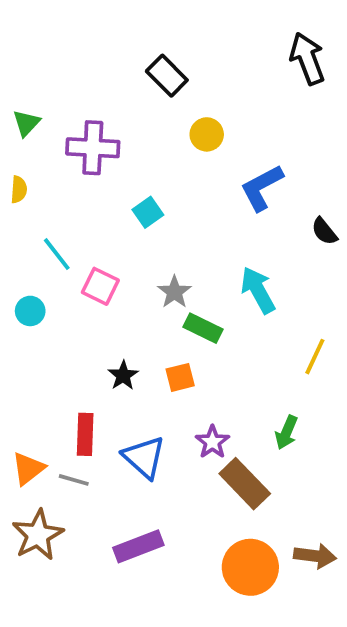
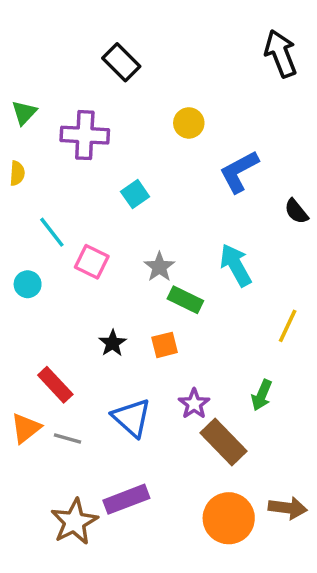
black rectangle: (167, 76) -> (121, 62), moved
red rectangle: (85, 434) -> (55, 385), moved, turned -45
brown star: (38, 535) -> (74, 522), moved

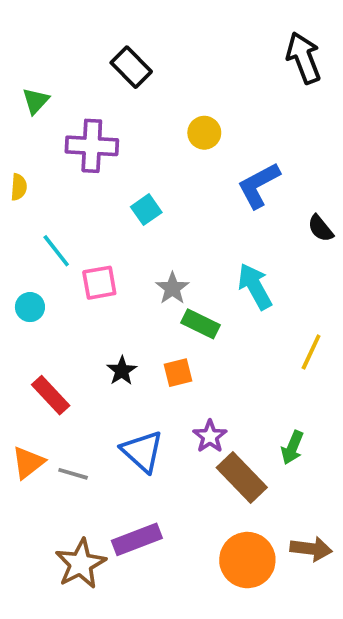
green triangle: (24, 113) -> (36, 101), moved
pink square: (92, 262) -> (99, 283), turned -36
red rectangle: (55, 385) -> (51, 395), moved
green arrow: (262, 395) -> (292, 448), moved

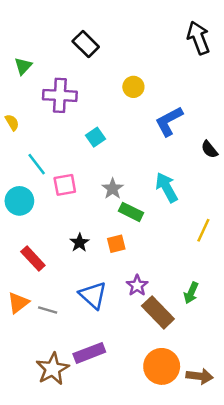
yellow semicircle: (19, 187) -> (12, 122), turned -35
cyan circle: (30, 307) -> (19, 201), size x1.5
brown arrow: (311, 549) -> (200, 376), moved

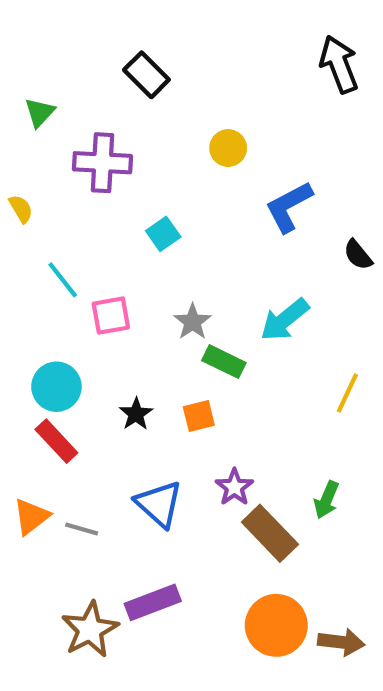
cyan arrow: (167, 187) -> (285, 320), turned -100
cyan circle: (19, 201) -> (56, 387), moved

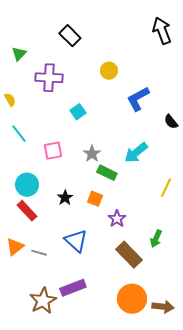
cyan line: (63, 280) -> (19, 134), moved
orange square: (199, 416) -> (95, 199), turned 35
purple star: (234, 487) -> (117, 219), moved

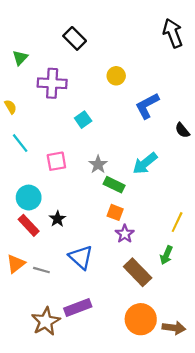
yellow line: (166, 188) -> (177, 222), moved
black star: (65, 198) -> (57, 219), moved
orange square: (95, 199) -> (115, 212), moved

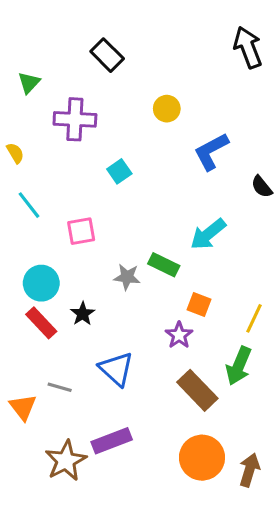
gray star: (98, 164) -> (127, 277), moved, turned -30
orange square: (115, 212) -> (199, 305), moved
green arrow: (166, 255) -> (239, 366), size x1.4
orange triangle: (16, 264) -> (23, 407), moved, turned -30
brown arrow: (174, 328) -> (249, 470), turned -80

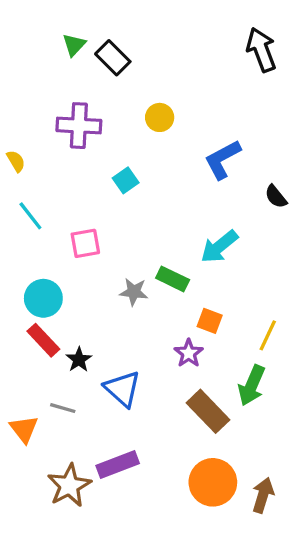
green triangle: (29, 83) -> (74, 45), moved
yellow circle: (167, 109) -> (160, 117), moved
black star: (83, 314) -> (79, 360), moved

